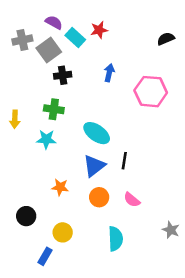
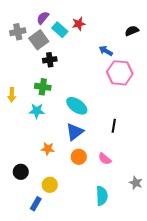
purple semicircle: (54, 22) -> (43, 18), turned -80
blue arrow: (109, 73) -> (106, 51), moved, turned -72
black line: (124, 161) -> (114, 126), moved
cyan semicircle: (115, 239) -> (102, 196), moved

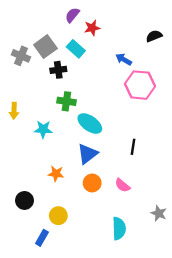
purple semicircle: (43, 18) -> (72, 15), moved
cyan rectangle: (60, 30) -> (76, 49), moved
gray cross: (18, 32) -> (21, 56), moved, turned 35
green cross: (43, 87) -> (66, 101), moved

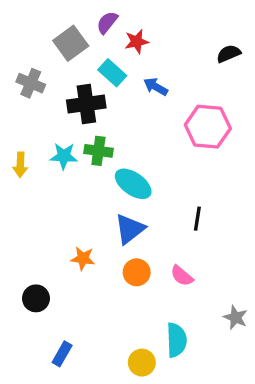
gray square: (45, 47) -> (71, 43), moved
blue arrow: (124, 59) -> (156, 87), moved
black cross: (58, 70) -> (86, 104), size x1.5
cyan star: (43, 129) -> (64, 156), moved
yellow circle: (58, 216) -> (142, 363), moved

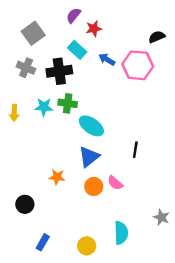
gray square: (71, 43) -> (33, 33), moved
gray cross: (31, 83) -> (26, 68), moved
pink hexagon: (208, 127) -> (138, 65), moved
pink semicircle: (182, 276) -> (115, 183), moved
yellow circle: (142, 363) -> (87, 246), moved

